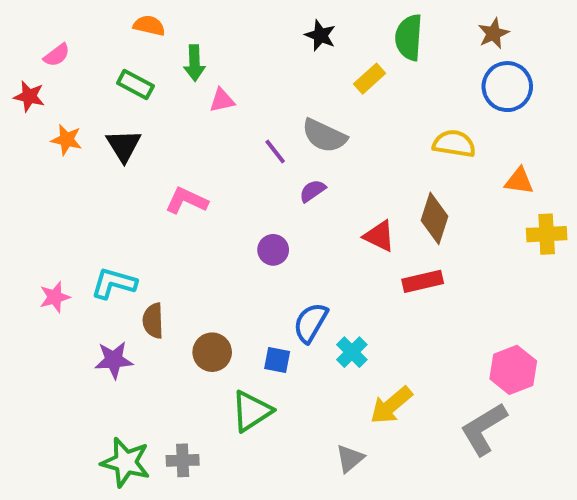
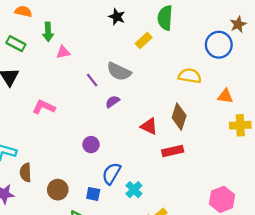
brown star: (493, 33) -> (238, 24), moved
purple circle: (273, 250) -> (91, 145), moved

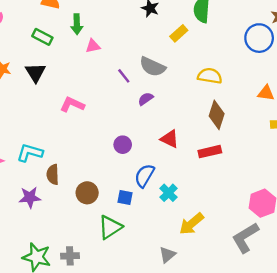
yellow semicircle: (190, 76) -> (210, 76), moved
red triangle: (149, 126) -> (170, 139), moved

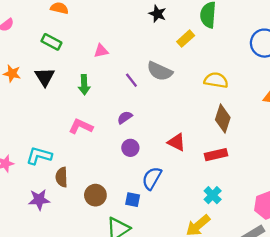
green arrow: (77, 24) -> (84, 85), moved
purple semicircle: (146, 99) -> (125, 117), moved
pink L-shape: (72, 105) -> (81, 126), moved
cyan cross: (169, 193) -> (213, 195), moved

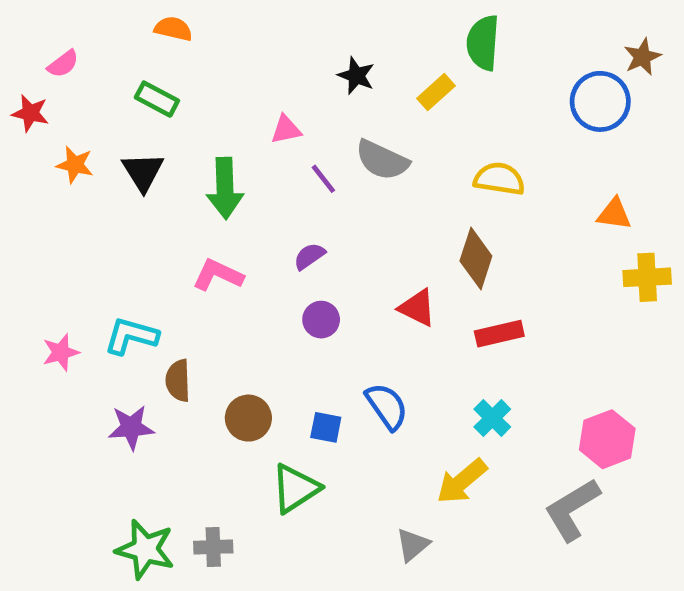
black star: (157, 14) -> (356, 76), moved
pink triangle: (101, 51) -> (286, 130), moved
green arrow: (84, 85) -> (225, 188), size x1.4
brown diamond: (223, 119) -> (476, 259), moved
blue semicircle: (152, 178) -> (387, 406), moved, turned 115

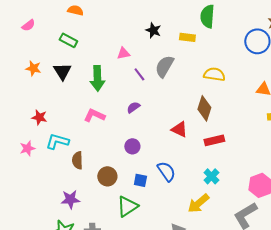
yellow rectangle: (436, 92) -> (187, 37), turned 49
red star: (30, 113) -> (39, 117), moved
gray semicircle: (382, 160) -> (164, 66), turned 95
purple circle: (321, 320) -> (132, 146), moved
purple star: (131, 427) -> (70, 199), moved

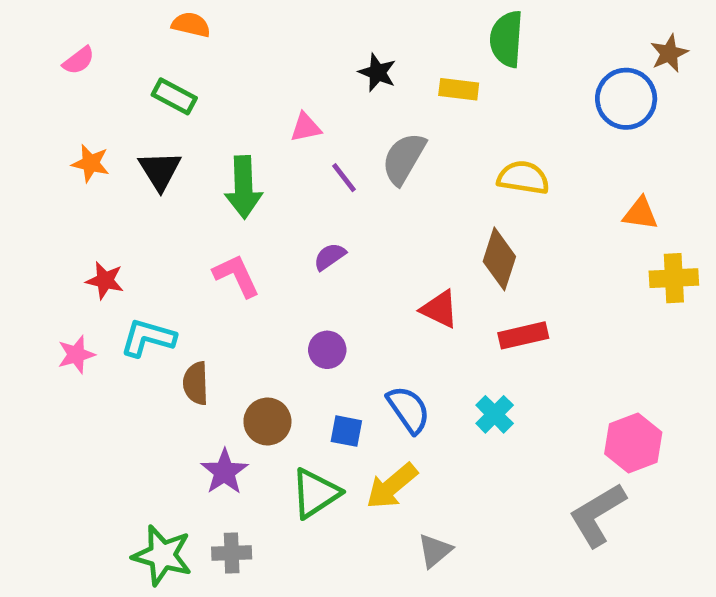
pink L-shape: (94, 115) -> (236, 276), turned 40
cyan cross: (211, 176) -> (495, 414), moved
purple star: (70, 199) -> (224, 472), moved, turned -30
yellow arrow: (198, 203) -> (392, 486), moved

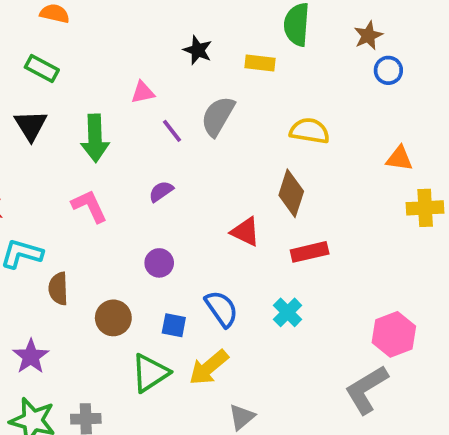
brown star: (669, 53) -> (368, 36), moved
blue circle: (626, 99) -> (388, 70), size x0.6
purple star: (224, 472) -> (31, 356), moved

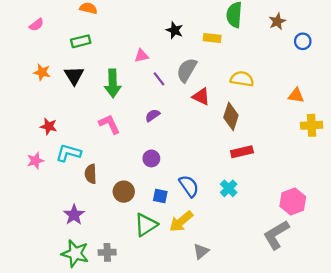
green rectangle: (42, 69) -> (81, 41), turned -42
blue circle: (388, 70) -> (303, 41), moved
red triangle: (245, 232) -> (201, 97), moved

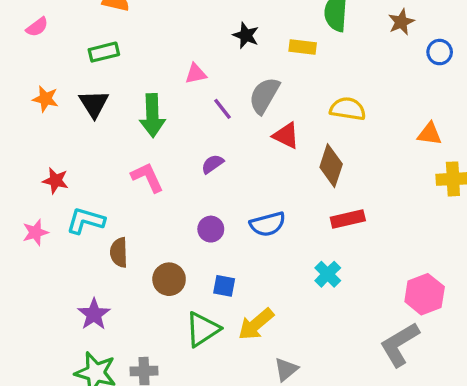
blue semicircle: (189, 186) -> (268, 224), moved, turned 110

